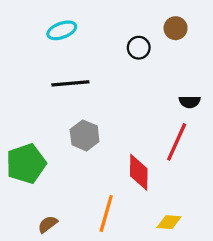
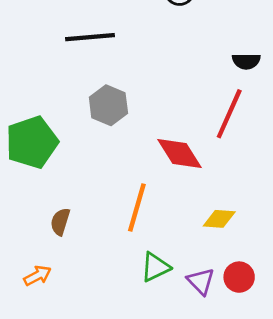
red diamond: (139, 172) -> (179, 154), turned -33
brown semicircle: (48, 224) -> (60, 222), turned -36

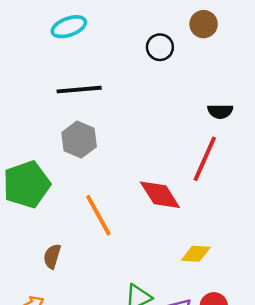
gray hexagon: (108, 105) -> (79, 140), moved
orange line: (137, 207) -> (98, 215), moved, turned -45

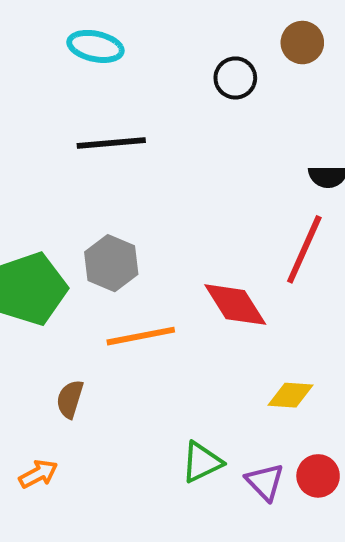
cyan ellipse: (69, 27) -> (95, 46), turned 32
gray hexagon: (79, 140) -> (111, 263), moved
orange line: (98, 215) -> (141, 336), turned -72

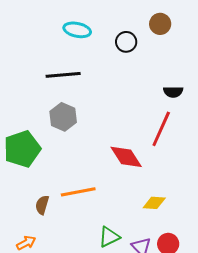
cyan ellipse: (95, 46) -> (77, 30), moved
gray hexagon: (111, 263) -> (63, 117), moved
orange line: (141, 336) -> (78, 192), moved

